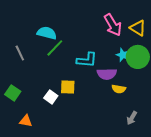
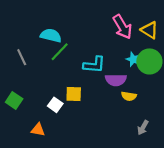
orange triangle: (26, 121) -> (38, 130), moved

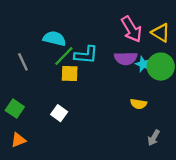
cyan L-shape: (94, 65) -> (86, 55), moved
purple semicircle: (116, 80) -> (126, 58), moved
yellow square: (74, 94) -> (70, 74), moved
orange triangle: (38, 130) -> (18, 140), moved, turned -32

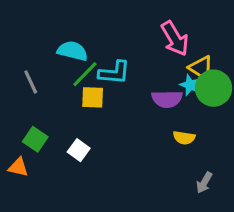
yellow triangle: (161, 33) -> (201, 68), moved
purple semicircle: (126, 58) -> (167, 99), moved
green square: (15, 109) -> (35, 139), moved
orange triangle: (18, 140) -> (18, 167), moved, turned 35

